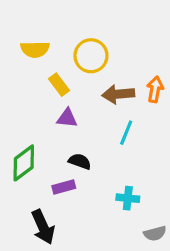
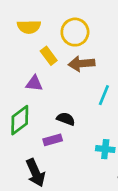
brown arrow: (118, 94) -> (82, 64), moved
purple triangle: (67, 118) -> (34, 83), moved

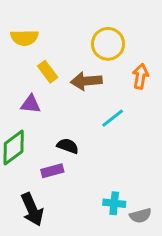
yellow circle: (75, 32) -> (108, 44), moved
cyan line: (104, 95) -> (113, 118), turned 30
cyan cross: (105, 149) -> (114, 203), moved

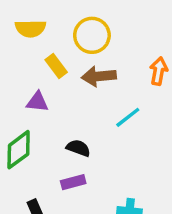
yellow circle: (108, 44) -> (92, 35), moved
purple rectangle: (52, 171) -> (73, 182), moved

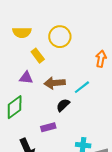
brown arrow: (99, 76) -> (55, 83), moved
black semicircle: (78, 148) -> (63, 105), moved, turned -64

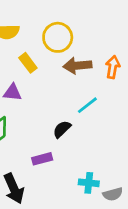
brown arrow: (55, 83) -> (77, 66), moved

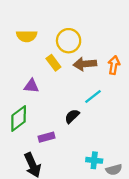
yellow rectangle: (28, 63) -> (53, 63), moved
purple rectangle: (42, 159) -> (46, 137), moved

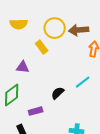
brown arrow: (85, 64) -> (79, 30), moved
cyan line: (93, 96) -> (83, 82), moved

